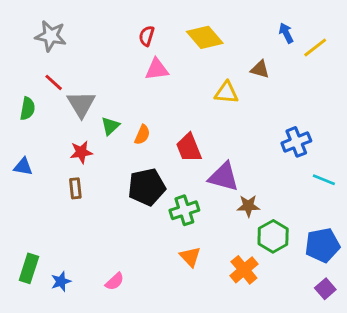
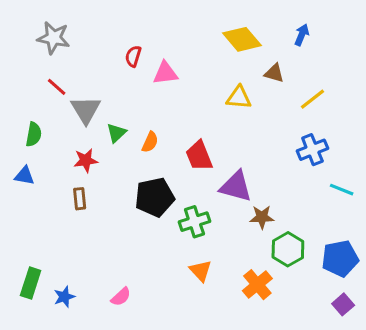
blue arrow: (286, 33) -> (302, 35), turned 48
red semicircle: (147, 36) -> (133, 56), moved
yellow diamond: (205, 37) -> (242, 39), moved
yellow line: (315, 48) -> (312, 99), moved
green semicircle: (27, 109) -> (34, 134), moved

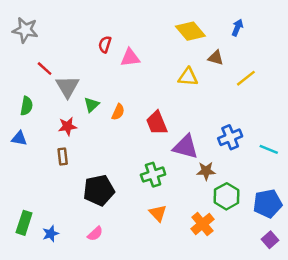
gray star: (54, 38) -> (25, 30), moved
blue cross: (312, 150) -> (230, 137), moved
black pentagon: (155, 197) -> (99, 190), moved

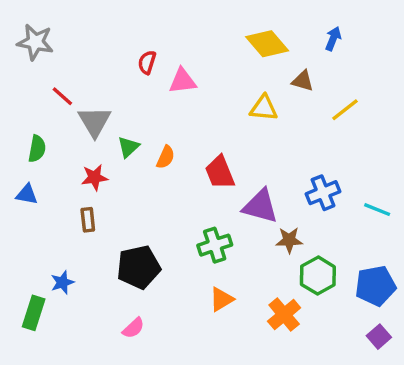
orange triangle: (158, 213) -> (221, 299), turned 42
blue star: (51, 234) -> (62, 282), moved

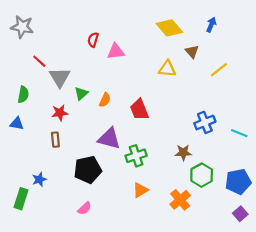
brown triangle: (303, 81) -> (192, 52), turned 32
purple triangle: (260, 206) -> (109, 139), moved

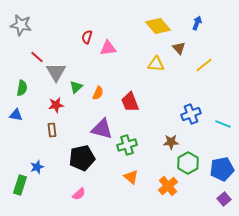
orange triangle: (140, 190) -> (131, 177), turned -49

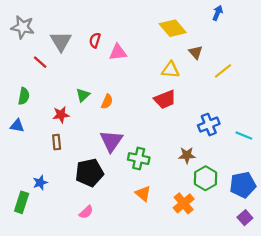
blue arrow: (197, 23) -> (218, 13), moved
gray triangle: (56, 72) -> (61, 41), moved
red trapezoid: (130, 102) -> (165, 99), moved, turned -90
purple triangle: (102, 129) -> (111, 141), turned 50
green cross: (127, 145) -> (139, 159), turned 30

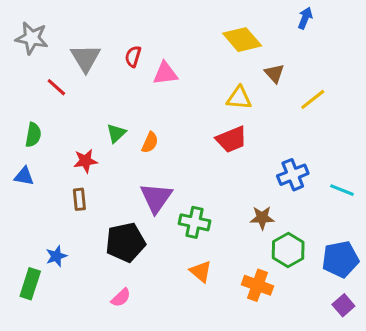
orange cross: (184, 203) -> (257, 285), turned -30

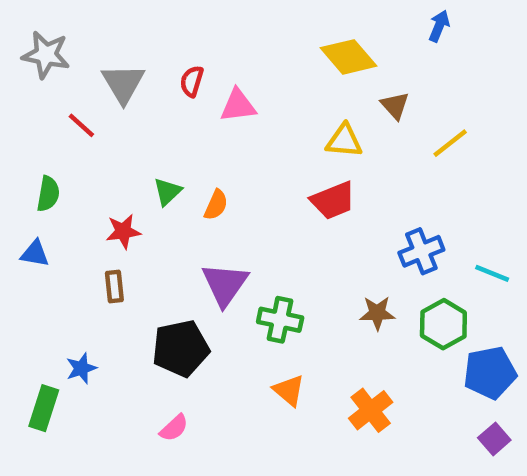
green hexagon: (288, 250) -> (443, 324), moved
orange cross: (257, 285) -> (371, 410), turned 32

